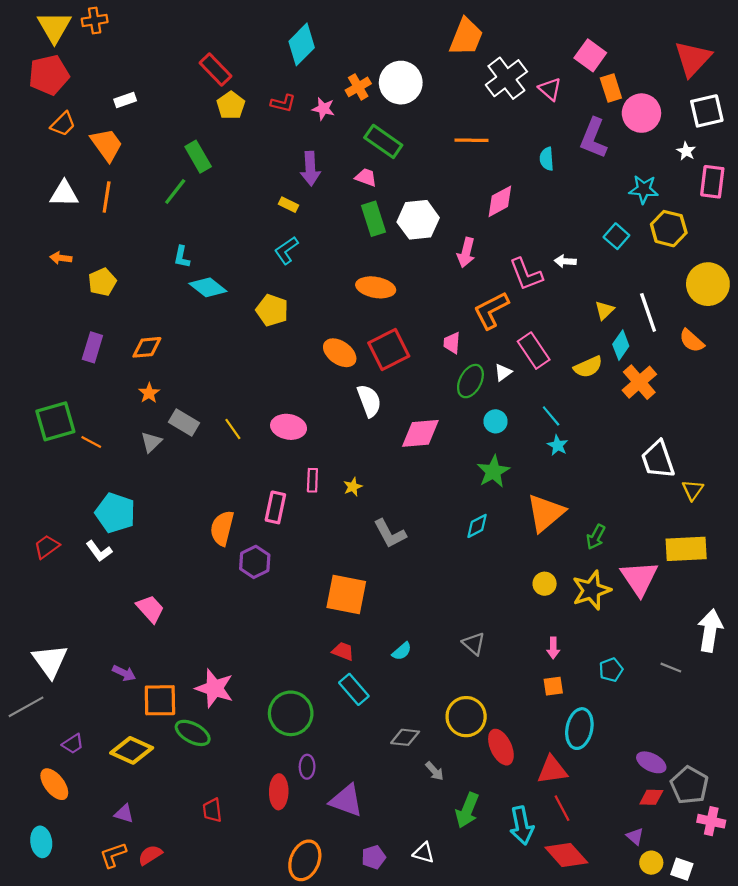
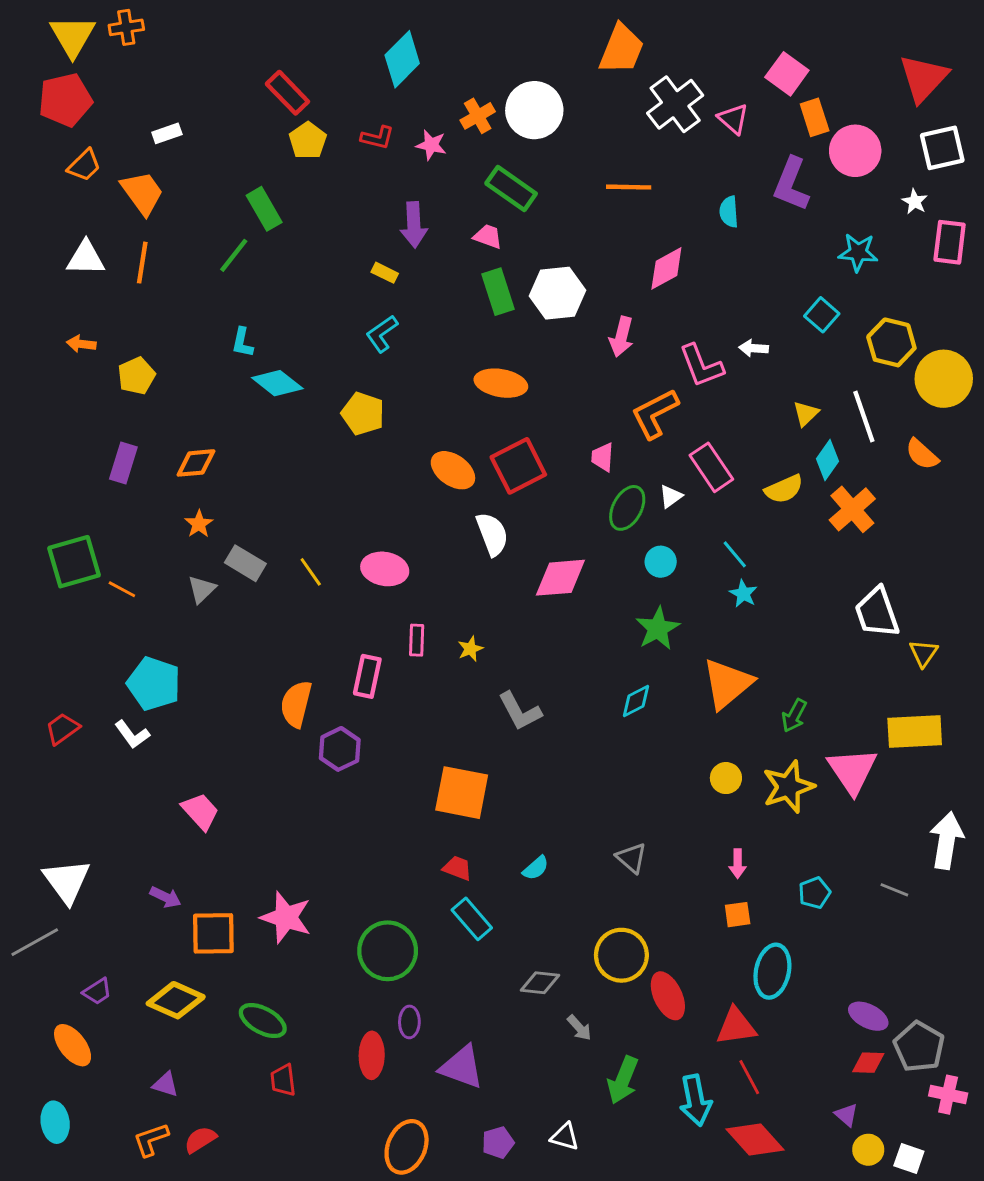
yellow hexagon: (669, 229) -> (891, 342), moved
green ellipse: (193, 733) -> (263, 1021), moved

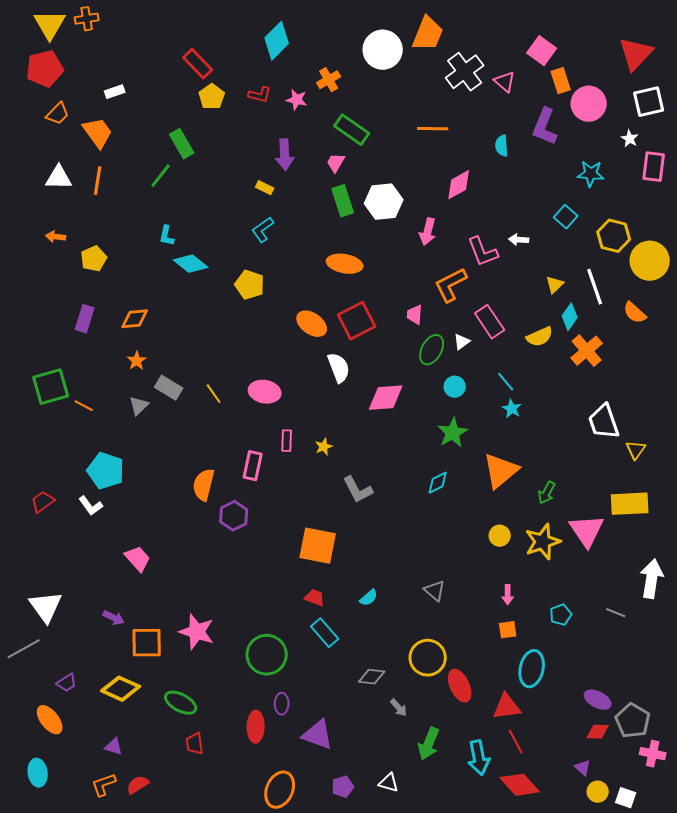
white circle: (534, 110) -> (383, 50), moved
pink trapezoid: (488, 236) -> (336, 163), turned -80

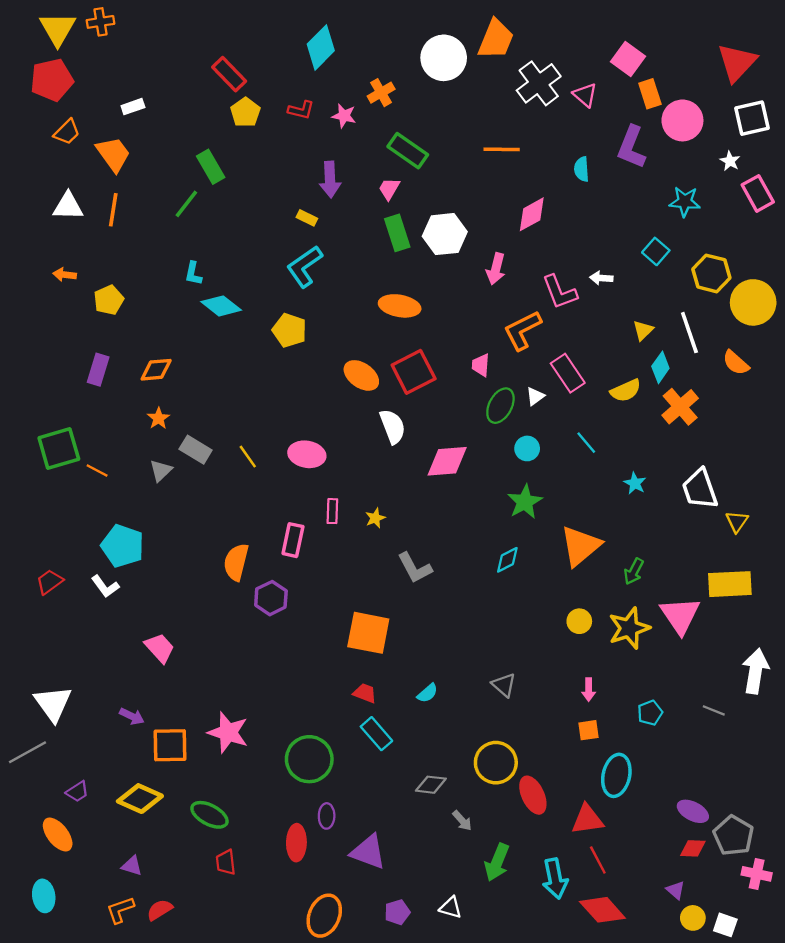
pink rectangle: (654, 167) -> (758, 193), turned -36
cyan L-shape: (263, 230) -> (305, 266), size x1.4
cyan star: (512, 409) -> (635, 483), moved

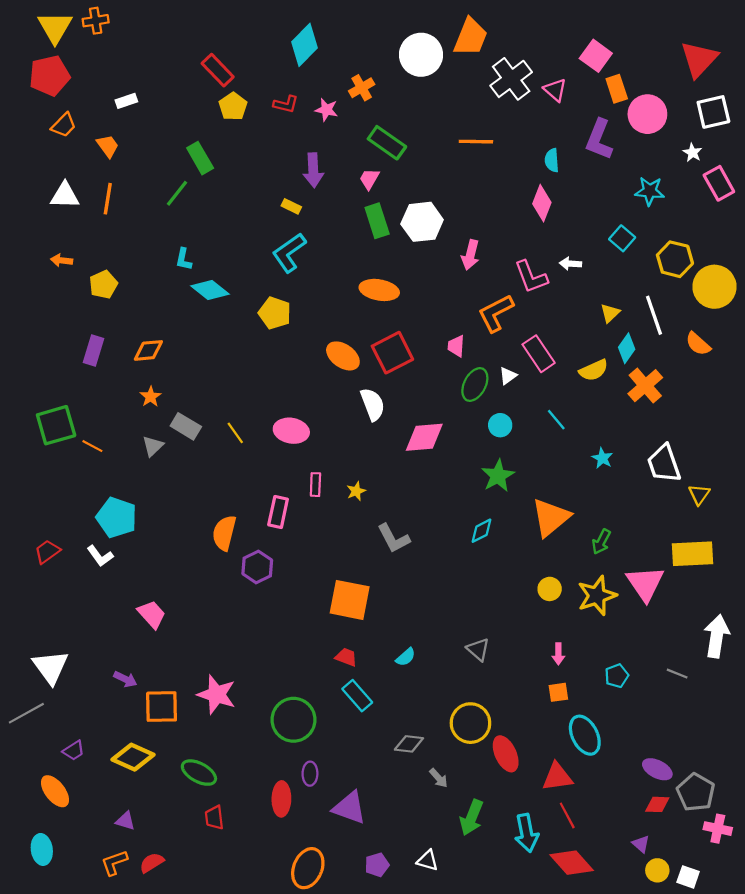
orange trapezoid: (113, 154) -> (108, 146), size x0.7
pink diamond: (532, 214) -> (542, 203), moved, turned -40
cyan ellipse: (616, 775) -> (585, 735), turned -39

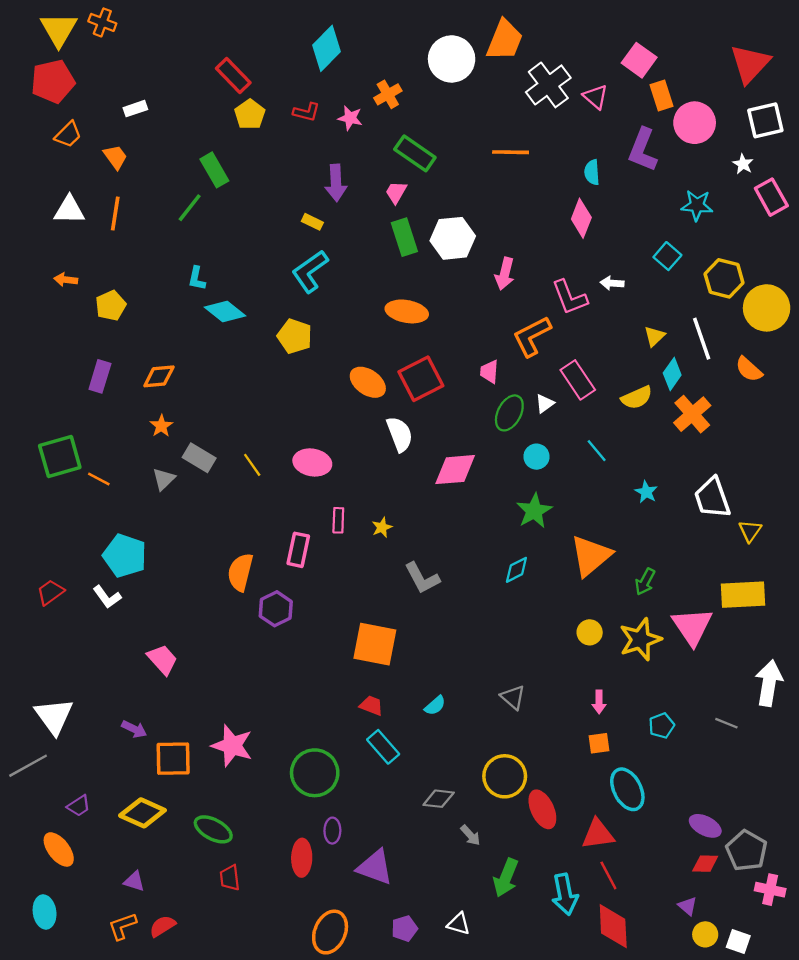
orange cross: (96, 21) -> (102, 22), turned 30
red diamond: (572, 863) -> (613, 926), turned 39

